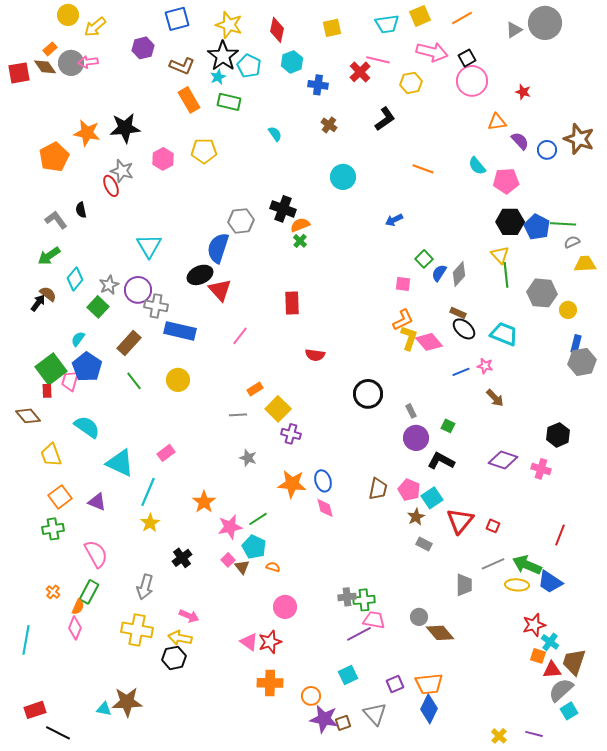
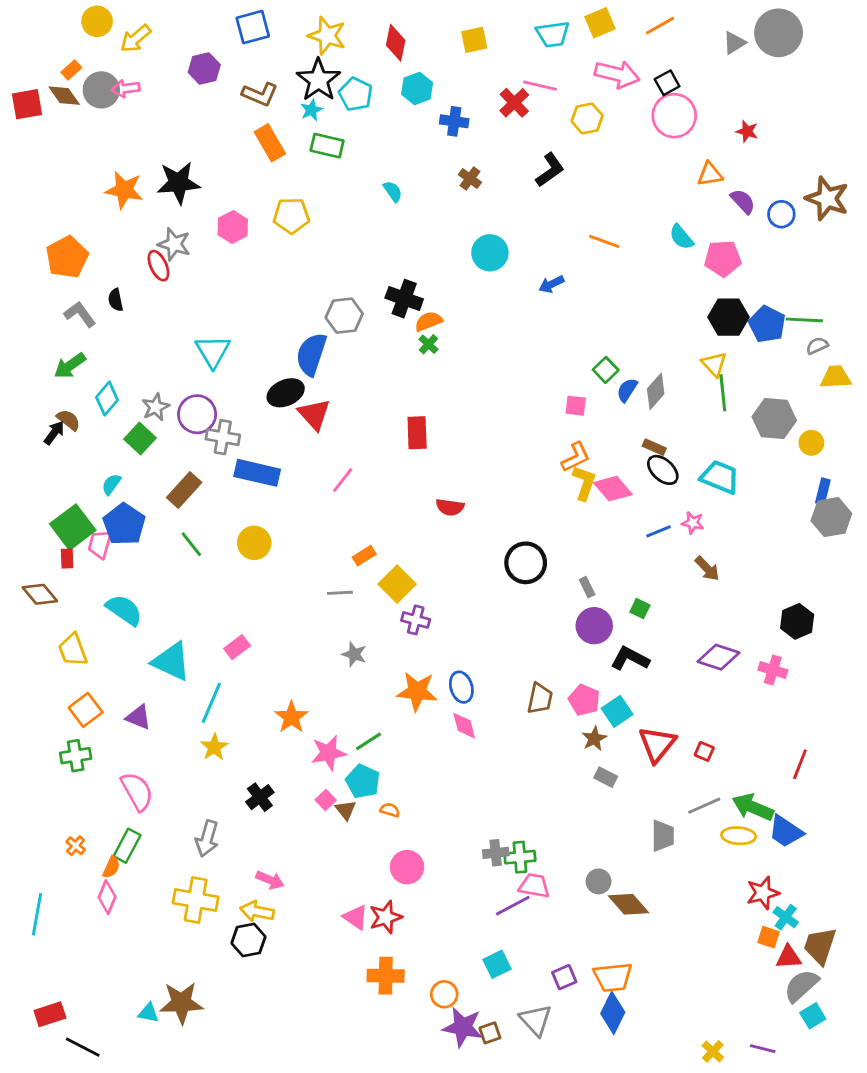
orange pentagon: (54, 157) -> (67, 257), moved
blue arrow: (394, 220) -> (551, 284), moved

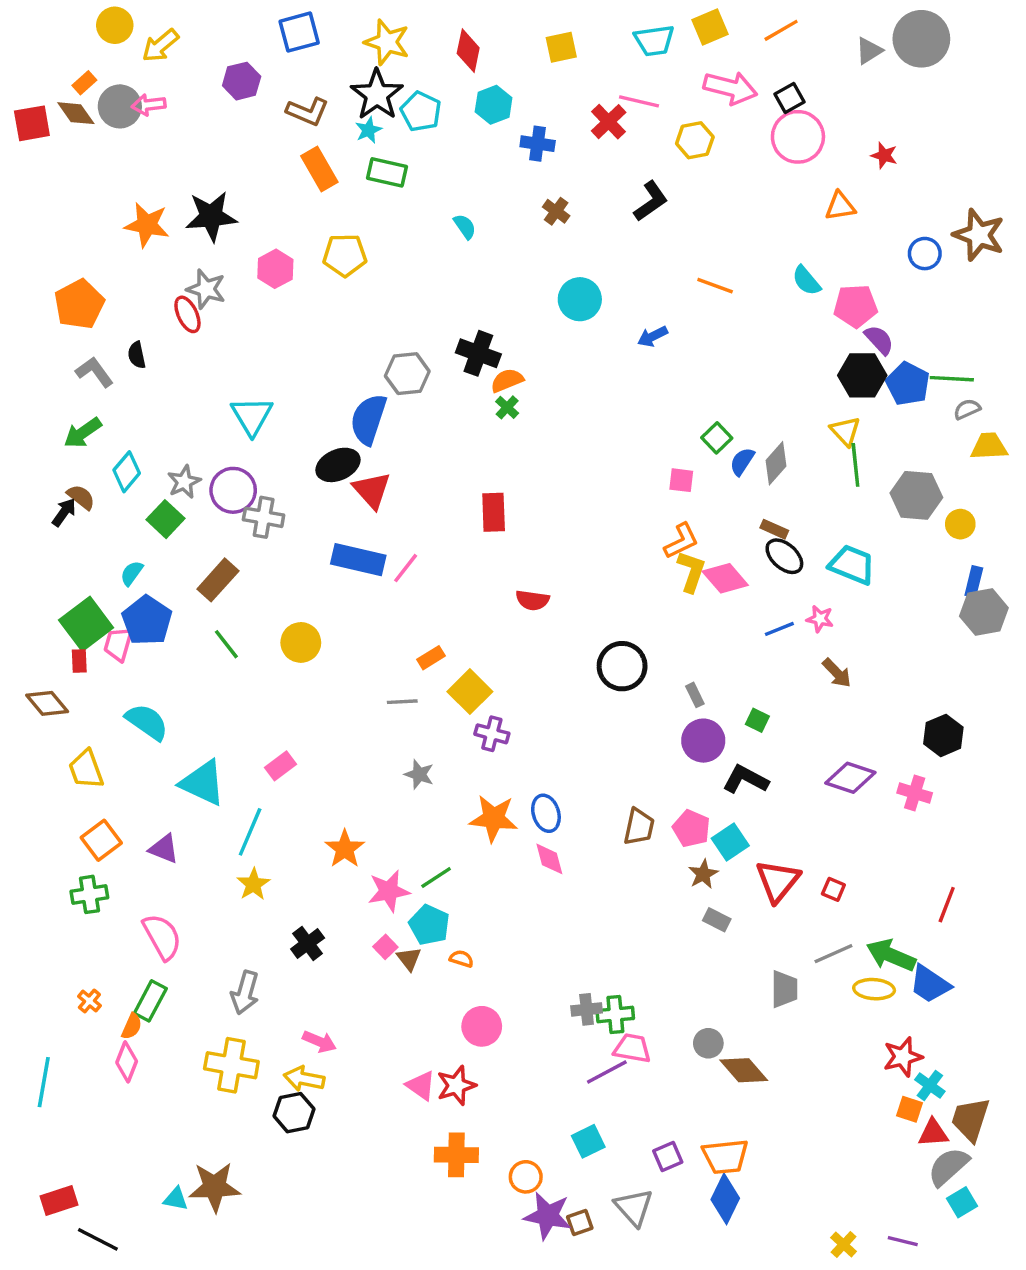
purple semicircle: (743, 201) -> (879, 340), moved
blue rectangle: (257, 473) -> (358, 560), moved

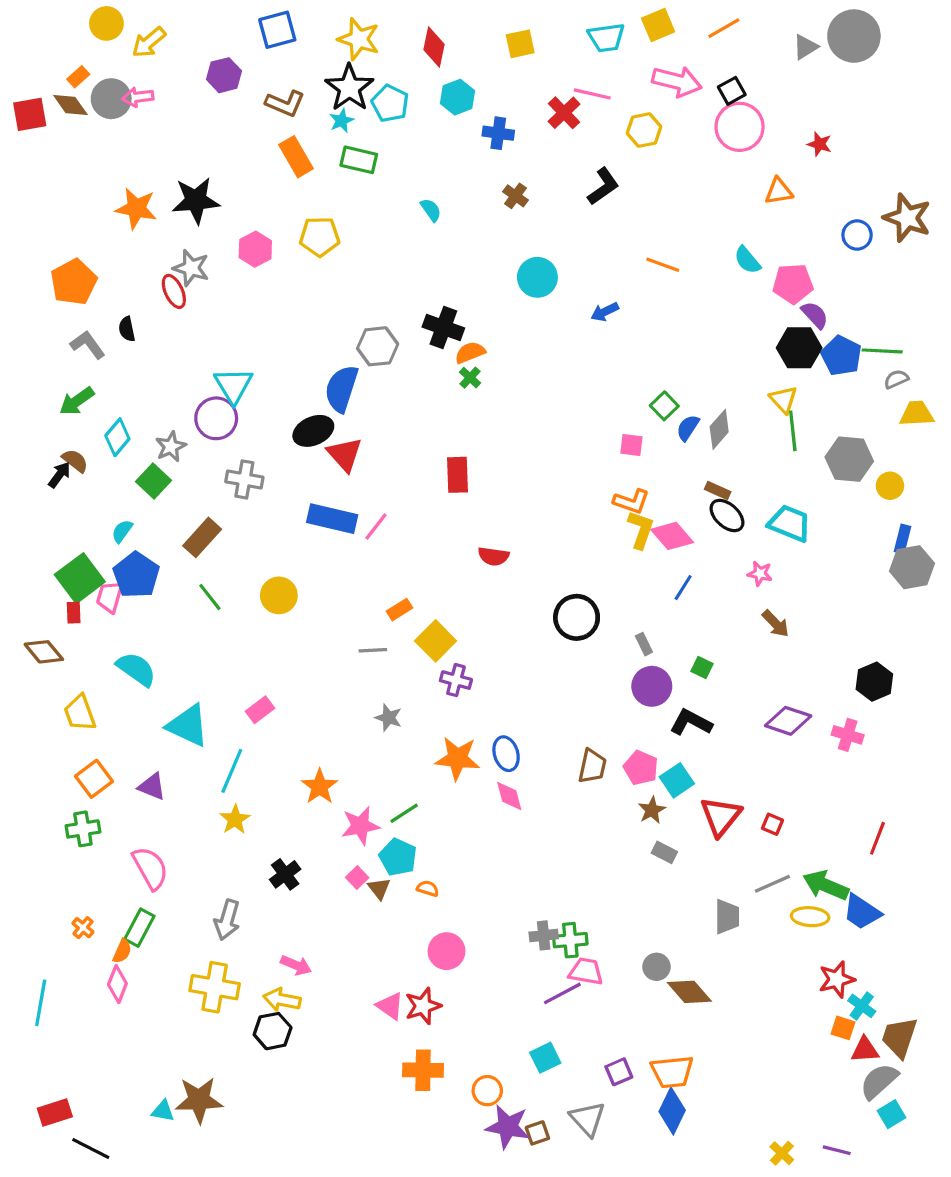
purple circle: (233, 490) -> (216, 418), moved
orange L-shape: (681, 541) -> (631, 501), turned 45
blue line: (779, 629) -> (683, 588), moved, turned -36

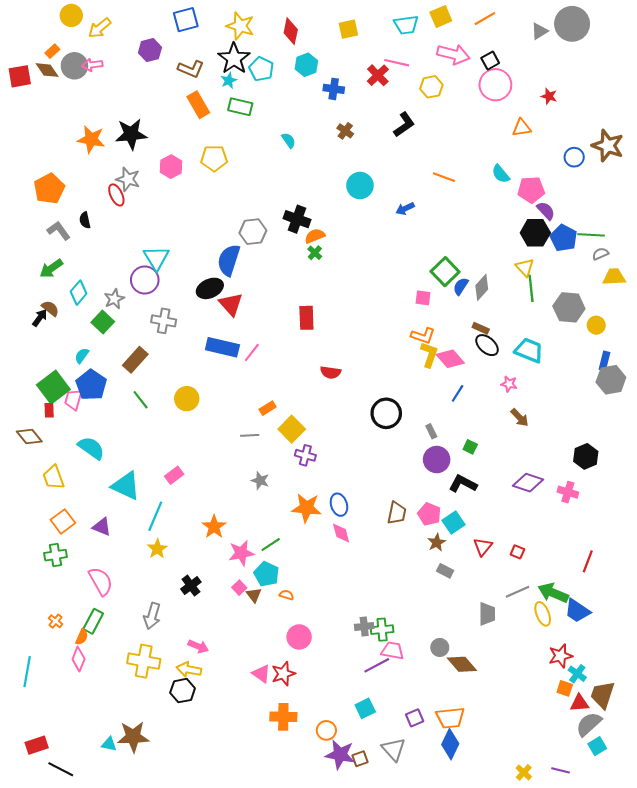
green square: (664, 406) -> (445, 272), size x1.5
red triangle: (721, 816) -> (483, 547), size x0.7
yellow ellipse: (810, 917) -> (543, 614), turned 65

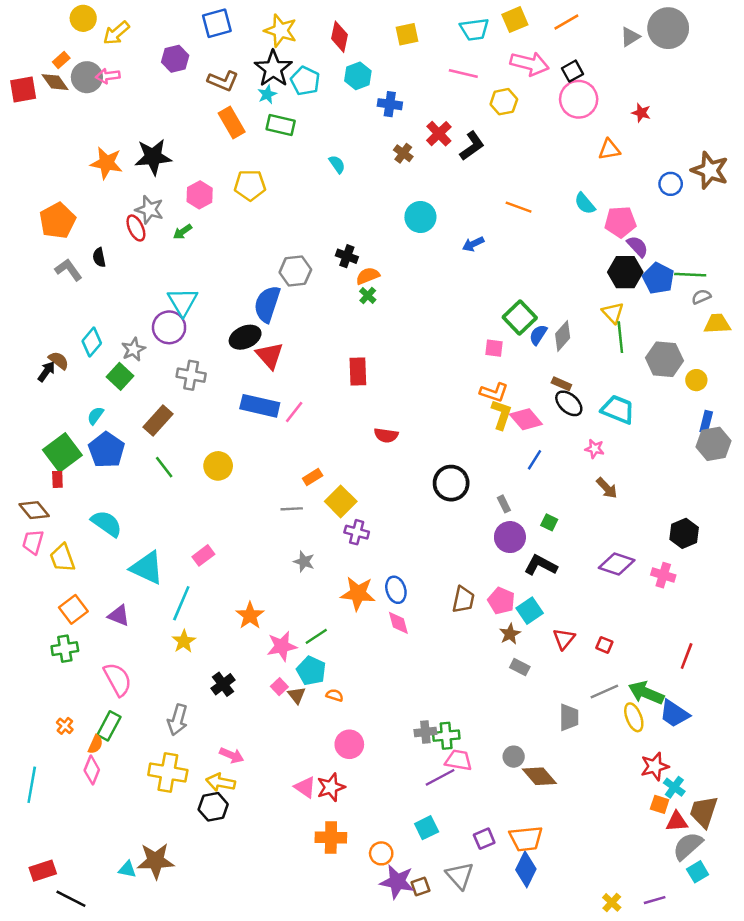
red cross: (378, 75) -> (439, 134), moved
black cross: (297, 219) -> (347, 256), size x0.7
green arrow: (51, 268) -> (183, 232), moved, size x0.7
pink trapezoid: (73, 400) -> (33, 542), moved
purple line: (561, 770) -> (655, 900), turned -30

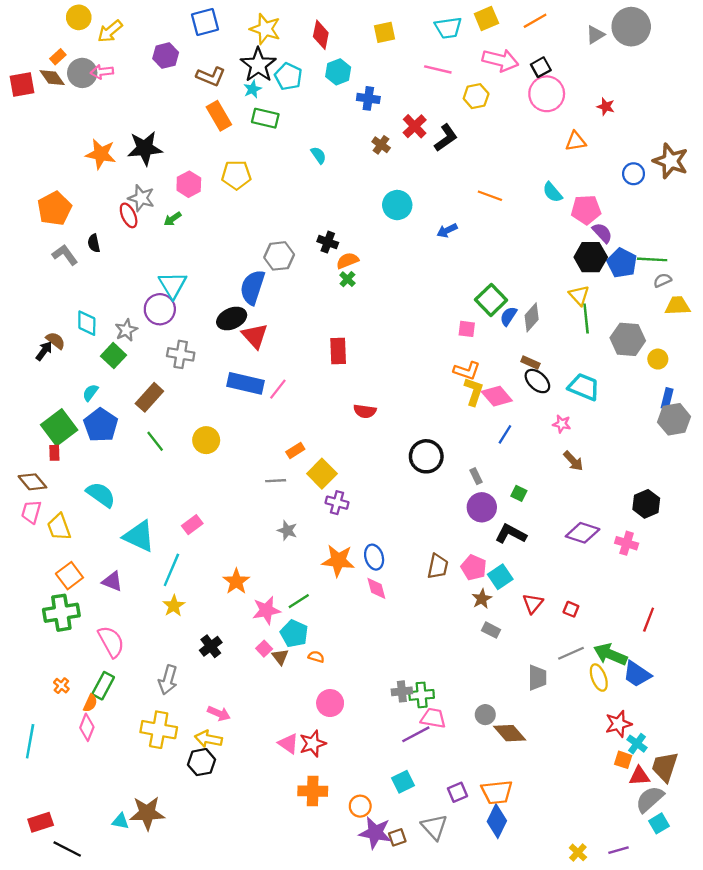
cyan diamond: (92, 342) -> (87, 323), turned -40
green cross: (65, 649) -> (61, 613), size x1.4

